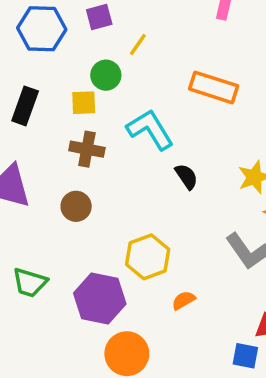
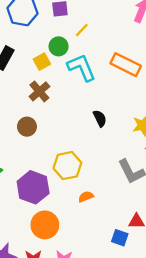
yellow square: (84, 103) -> (42, 62), turned -35
cyan L-shape: (150, 130) -> (82, 68), moved
brown cross: (87, 149) -> (39, 91), turned 30

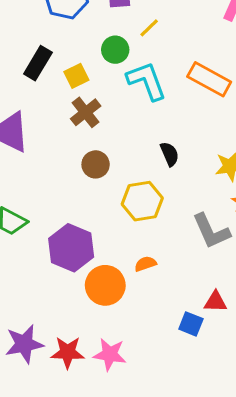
yellow square: (42, 62) -> (76, 76), moved
brown circle: (27, 127) -> (96, 164), moved
yellow hexagon: (67, 166) -> (142, 201), moved
orange circle: (45, 225) -> (105, 285), moved

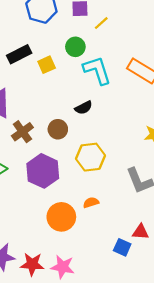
yellow line: (149, 28) -> (101, 23), moved
black rectangle: (38, 63) -> (19, 54), turned 30
brown cross: (86, 112) -> (22, 132), moved
black semicircle: (170, 154) -> (84, 108), moved, turned 84
purple hexagon: (71, 248) -> (43, 171), moved

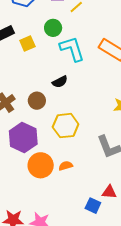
orange circle: (61, 217) -> (41, 165), moved

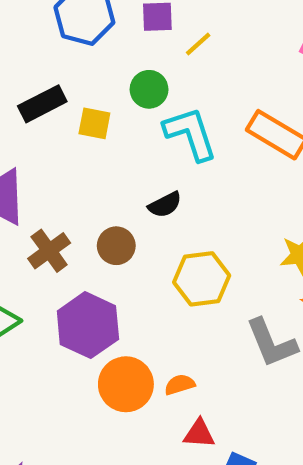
yellow square: (27, 43) -> (94, 123), turned 35
yellow hexagon: (66, 126) -> (202, 279), moved
red triangle: (109, 192) -> (199, 434), moved

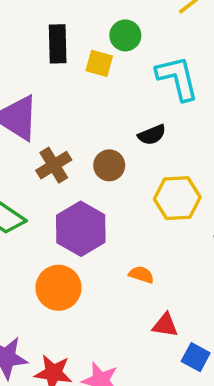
green circle: (149, 89) -> (125, 35), moved
black rectangle: (42, 104) -> (58, 44), turned -69
orange circle: (126, 384) -> (58, 288), moved
orange semicircle: (180, 385) -> (141, 275), moved, turned 30

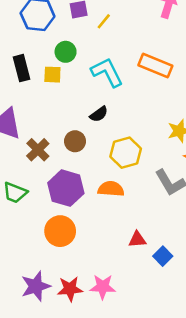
orange semicircle: (141, 275) -> (111, 189), moved, size x1.5
blue square: (196, 357) -> (163, 256), turned 30

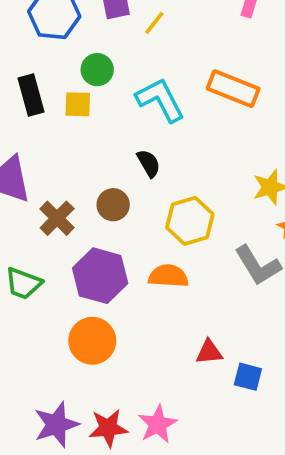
black semicircle: (99, 114) -> (149, 163), turned -84
blue square: (163, 256) -> (248, 377), turned -30
pink star: (103, 287) -> (158, 424), turned -30

